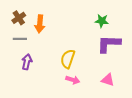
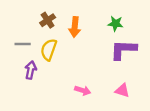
brown cross: (19, 18) -> (48, 20), moved
orange arrow: (40, 24) -> (75, 27), moved
yellow semicircle: (68, 59) -> (49, 50), moved

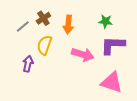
gray line: (23, 44) -> (23, 27), moved, turned -40
pink arrow: (83, 90) -> (83, 54), moved, size x1.5
pink triangle: (122, 90) -> (112, 82), size x1.6

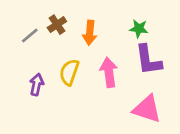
yellow semicircle: (44, 45) -> (69, 72), moved
purple L-shape: (113, 45) -> (148, 60), turned -100
pink arrow: (83, 54) -> (109, 72), turned -115

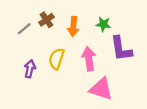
green star: (139, 29) -> (103, 24), moved
pink triangle: (147, 109) -> (101, 89), moved

